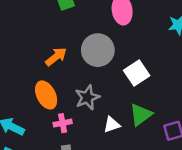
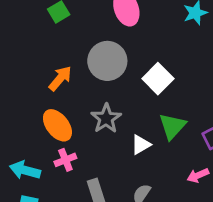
pink cross: (63, 123) -> (65, 160), moved

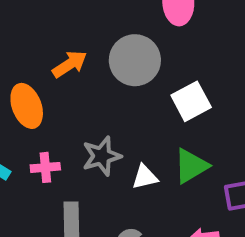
gray star: (106, 118) -> (102, 156), moved
orange ellipse: (57, 125) -> (27, 106), moved

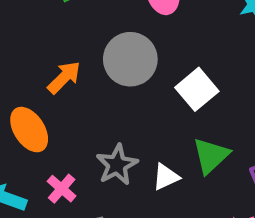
pink cross: (45, 167) -> (62, 189), turned -32

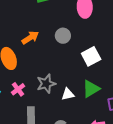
gray circle: (130, 59) -> (63, 36), size x0.6

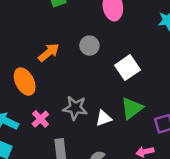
gray star: (46, 84) -> (75, 108), turned 30

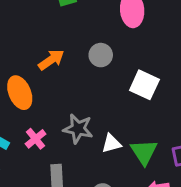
white square: (128, 68) -> (144, 85), turned -35
green triangle: (132, 108) -> (144, 152), moved, turned -30

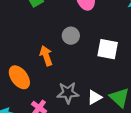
orange arrow: (51, 60) -> (46, 56), moved, turned -60

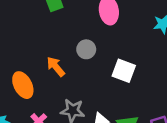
orange arrow: (46, 56) -> (56, 67), turned -30

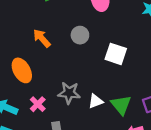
orange arrow: (56, 67) -> (42, 38), moved

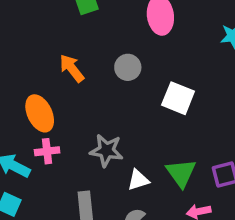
white triangle: (96, 101) -> (138, 180), moved
pink cross: (38, 104) -> (47, 151), moved, turned 35

